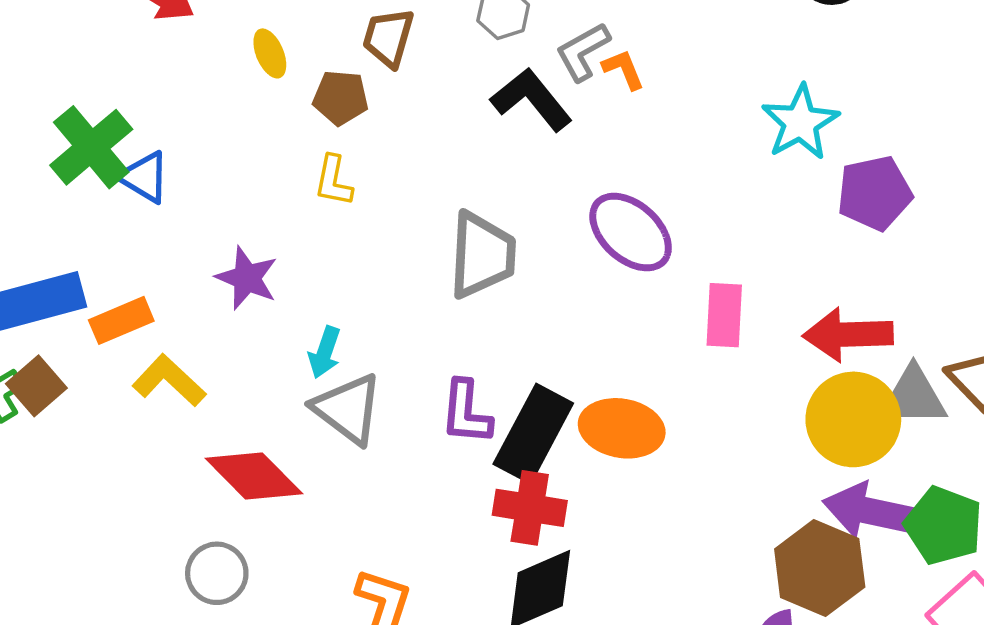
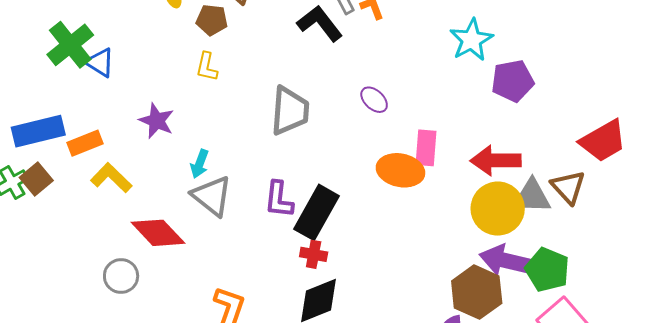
purple ellipse: (631, 232) -> (374, 100), size x0.6
orange ellipse: (622, 428) -> (400, 170), moved
red cross: (530, 508) -> (314, 254), size x0.7
gray circle: (217, 573) -> (121, 276), moved

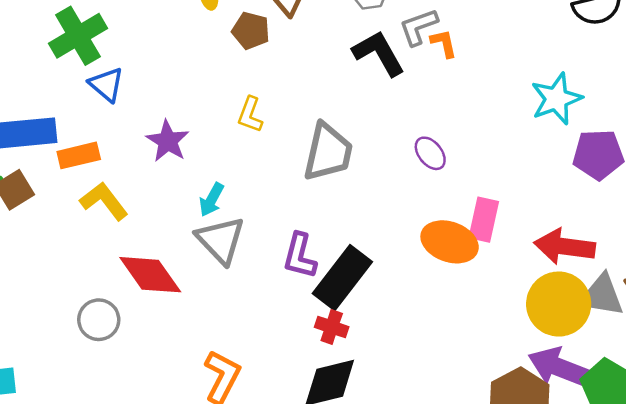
blue triangle: (100, 62) -> (106, 84), moved
yellow L-shape: (207, 67) -> (250, 115), moved

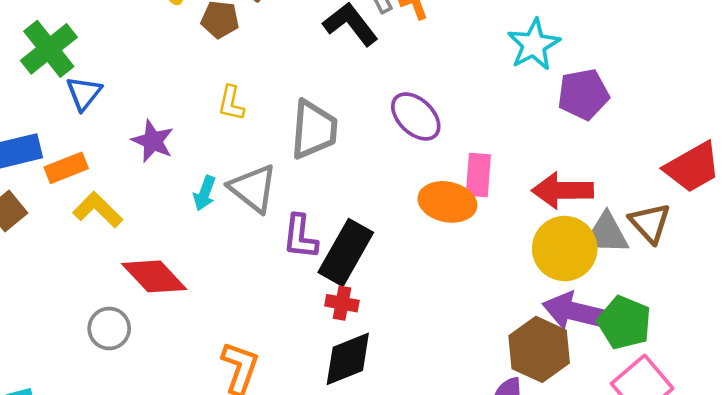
blue triangle: (106, 84) -> (84, 93), turned 36
purple ellipse: (430, 153) -> (416, 116), size x1.5
gray triangle: (221, 240) -> (253, 188), moved

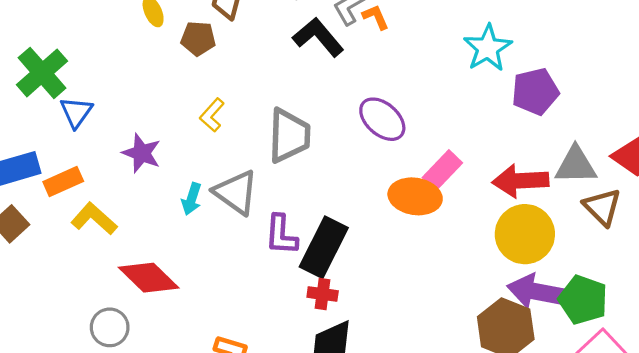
yellow L-shape: (231, 103) -> (212, 115), turned 32
pink rectangle: (478, 175) -> (442, 170), turned 42
gray triangle: (606, 234) -> (576, 165), moved

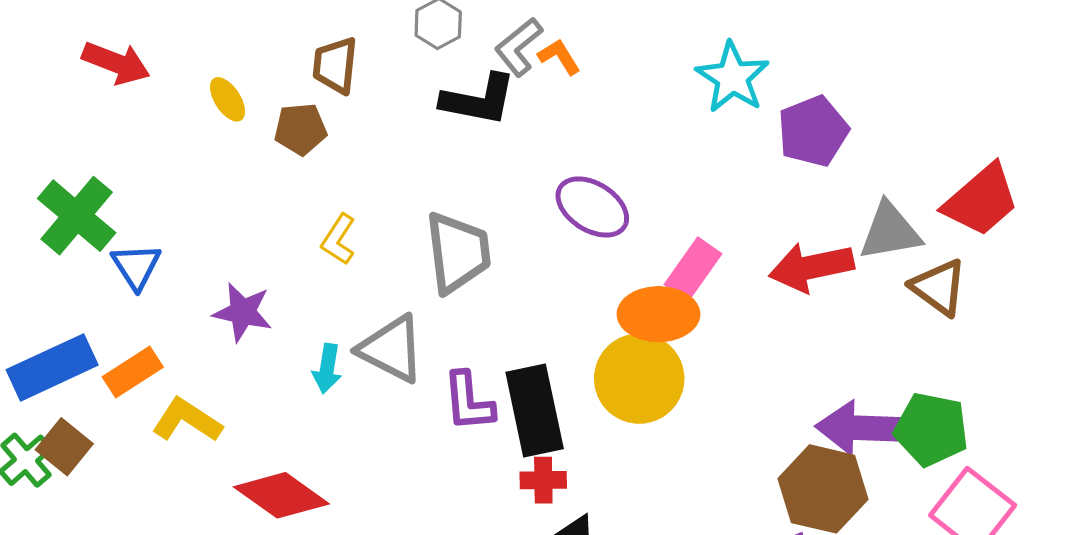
black L-shape: (318, 37) -> (479, 100), turned 150
yellow circle: (525, 234) -> (639, 379), moved
black rectangle: (324, 247) -> (535, 410), turned -30

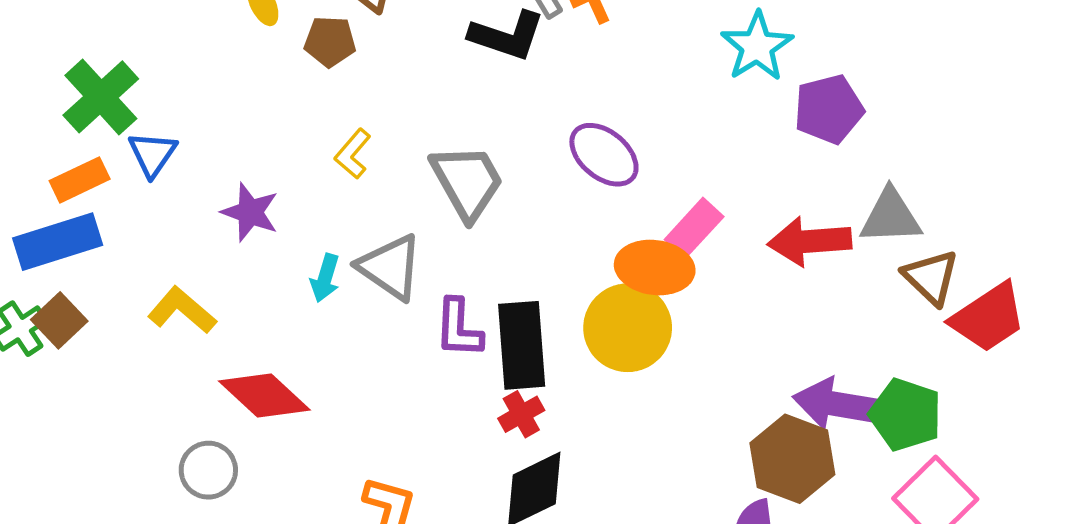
red trapezoid: (981, 200) -> (988, 318), moved
gray trapezoid: (458, 253) -> (467, 182), turned -30
orange rectangle: (133, 372) -> (80, 180), moved
red cross: (543, 480) -> (521, 414), turned -36

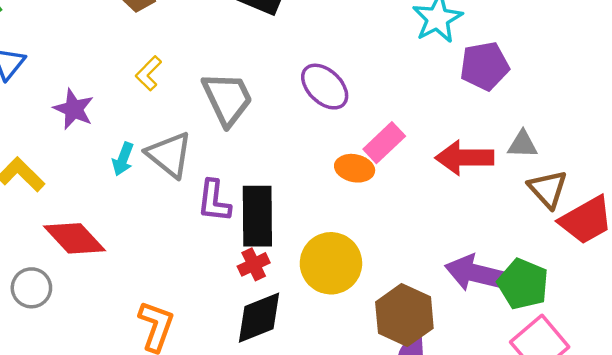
gray triangle: (891, 217) -> (523, 144), size x0.7
orange ellipse: (655, 268) -> (355, 168), size x0.7
yellow circle: (628, 328) -> (331, 263), moved
brown hexagon: (792, 459) -> (404, 315), moved

